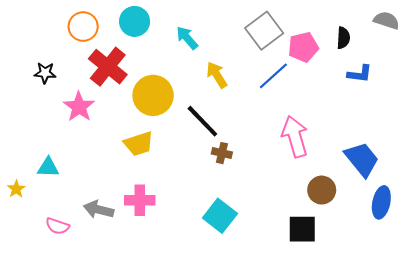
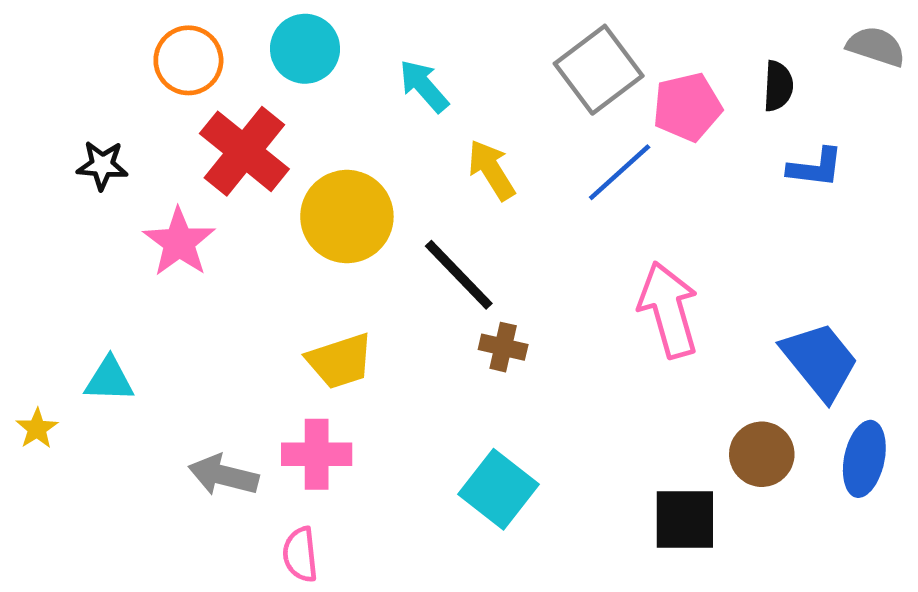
yellow trapezoid: (139, 144) -> (340, 361), moved
brown circle: (322, 190) -> (762, 454), moved
pink semicircle: (57, 226) -> (300, 554), moved, turned 65

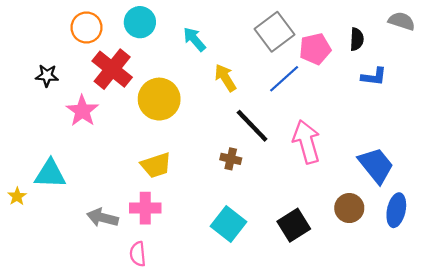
black line: (459, 275) -> (252, 126), moved
cyan triangle: (109, 380) -> (50, 174), size x1.4
black square: (685, 520) -> (294, 225), moved, turned -32

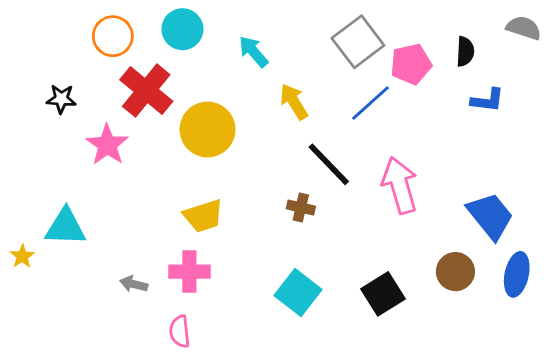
gray arrow: (103, 218) -> (134, 284), size x0.7

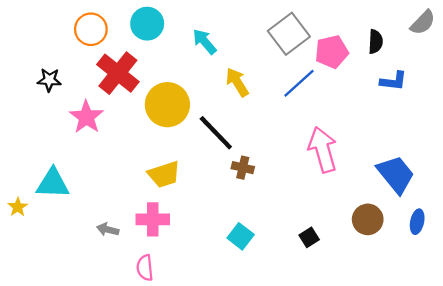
gray semicircle: (524, 28) -> (423, 23), turned 116
black line: (329, 164) -> (216, 133), moved
blue ellipse: (517, 274) -> (417, 222), size x0.7
cyan square: (298, 292) -> (241, 236), size x0.7
black square: (383, 294) -> (309, 237), size x0.6

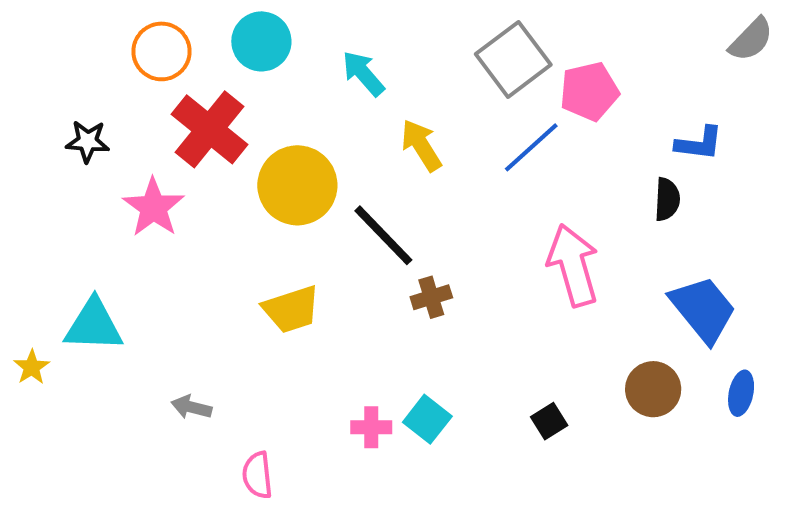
black semicircle: (376, 42) -> (667, 199), moved
brown cross: (243, 168) -> (431, 297), turned -30
pink cross: (153, 219) -> (371, 427), moved, size x0.7

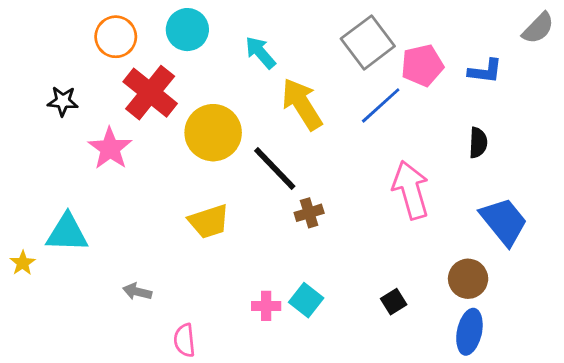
blue L-shape: (699, 143) -> (485, 71), moved
yellow arrow: (421, 145) -> (302, 104), size x1.4
blue ellipse: (741, 393) -> (469, 332), moved, size x1.4

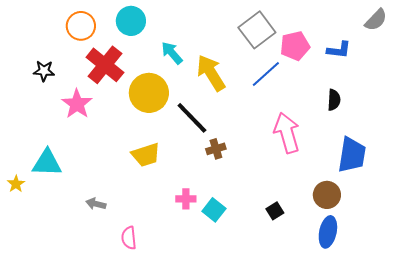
cyan arrow: (260, 52) -> (172, 53), moved
blue trapezoid: (504, 221) -> (352, 155), turned 48
pink cross: (266, 306) -> (186, 199), moved

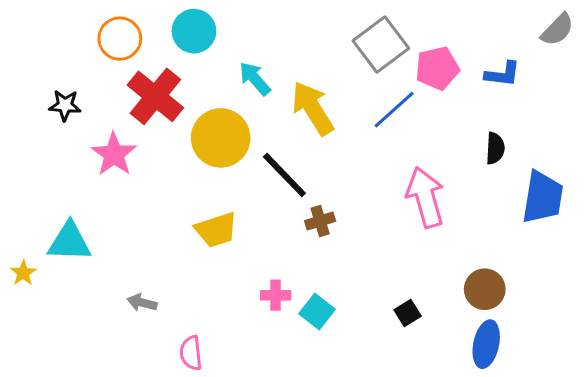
blue trapezoid: (352, 155) -> (543, 197), moved

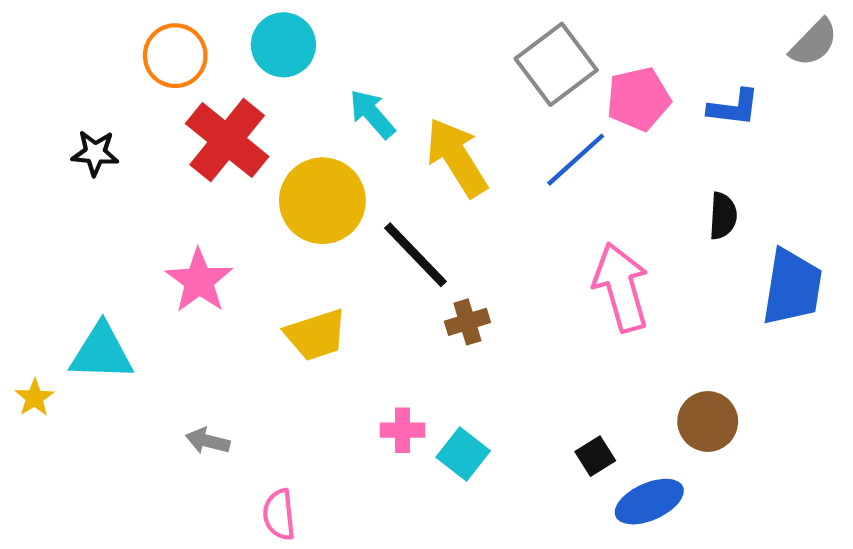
pink star: (114, 154) -> (199, 281), moved
blue ellipse: (486, 344) -> (649, 502), moved, turned 54

